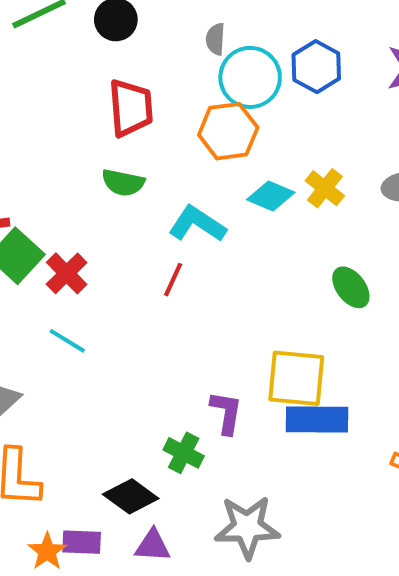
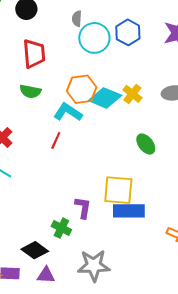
orange hexagon: (228, 131) -> (82, 89), moved
cyan diamond: (271, 196) -> (105, 98), size x1.4

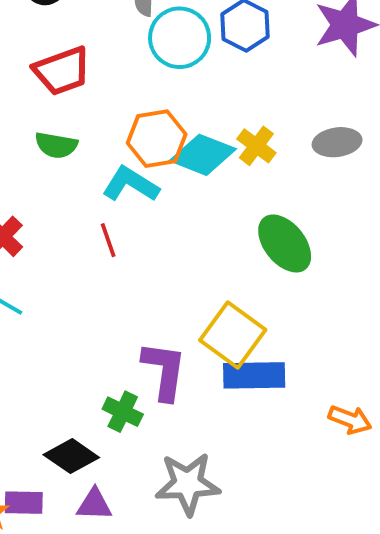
red trapezoid: (34, 54) -> (62, 71), turned 76
red line: (56, 140) -> (108, 240), turned -42
green ellipse: (146, 144) -> (285, 243), size x1.4
yellow square: (118, 190) -> (233, 335), turned 32
purple L-shape: (83, 208) -> (164, 371), size x1.4

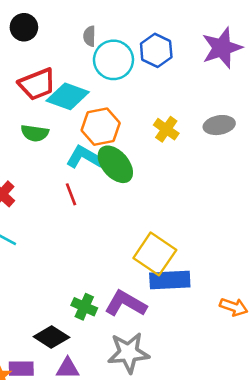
cyan diamond: (203, 155) -> (68, 96), moved
green ellipse: (285, 243) -> (115, 164), moved
purple L-shape: (164, 371) -> (126, 304), moved, turned -66

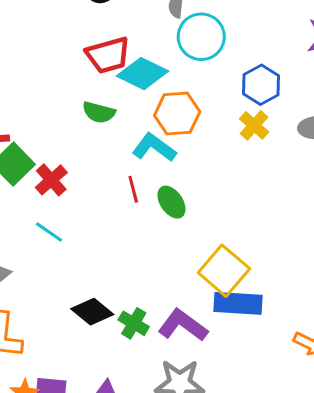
blue hexagon: (156, 50) -> (261, 85), moved
green ellipse: (115, 164) -> (171, 202), moved, size x0.7
black diamond: (51, 337) -> (92, 312), moved

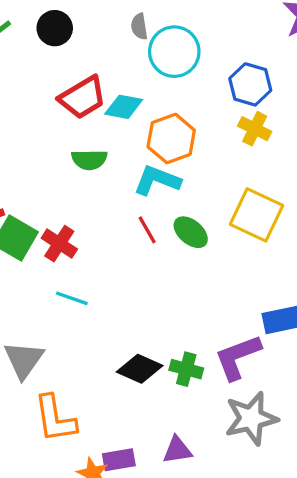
cyan diamond: (142, 74) -> (124, 107), size x0.7
yellow square: (224, 271) -> (256, 215), moved
purple L-shape: (183, 325) -> (238, 357), turned -42

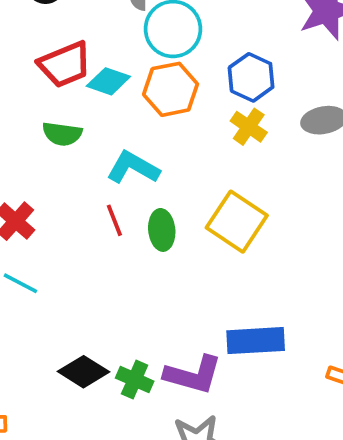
orange hexagon: (171, 138) -> (171, 89), moved
green ellipse: (191, 232) -> (162, 230), turned 36
purple L-shape: (238, 357) -> (193, 375), turned -152

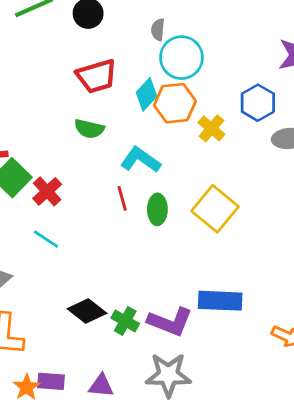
blue hexagon: (251, 77) -> (258, 103), moved
cyan diamond: (108, 81) -> (146, 94), moved, turned -72
yellow cross: (249, 127) -> (211, 128), moved

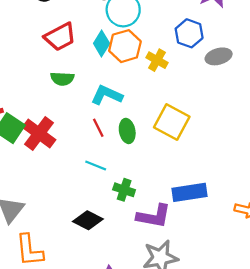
red cross: (47, 191) -> (39, 134), size x1.4
cyan line: (46, 239) -> (96, 166), moved
green cross: (125, 321) -> (124, 190), moved

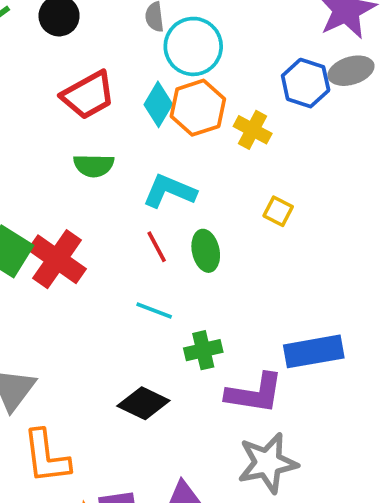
gray ellipse: (219, 56) -> (351, 71), moved
yellow square: (172, 122) -> (278, 211), moved, size x0.5
green cross: (124, 190) -> (203, 350), turned -30

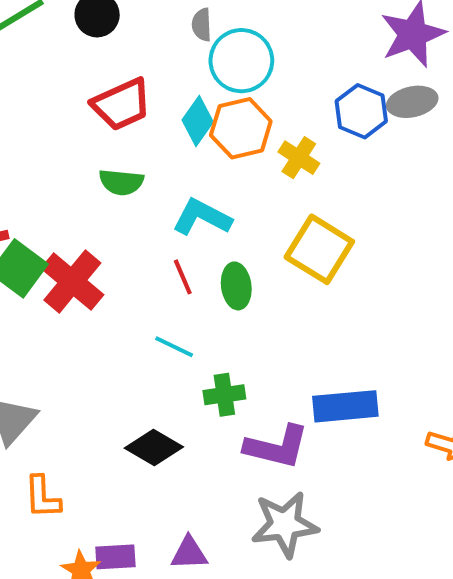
yellow square: (278, 211) -> (319, 249), size x2.0
orange L-shape: (46, 457) -> (42, 497), size x0.7

